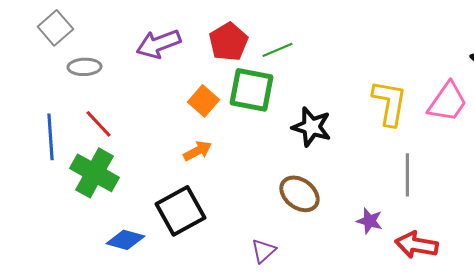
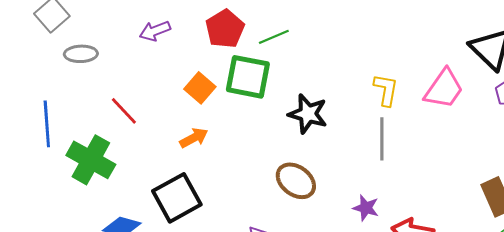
purple arrow: (158, 44) -> (155, 31), size x0.7
yellow L-shape: (389, 103) -> (386, 90), size x0.7
red line: (98, 124) -> (124, 111), moved
gray line: (407, 175) -> (382, 139), moved

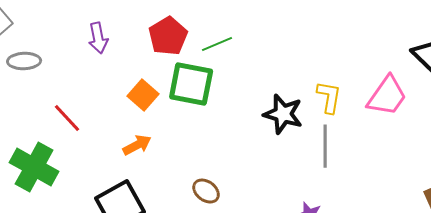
purple arrow: (155, 31) -> (98, 38), turned -80
black star: (308, 114) -> (283, 114), moved
brown ellipse: (296, 181) -> (206, 191), moved, size x0.7

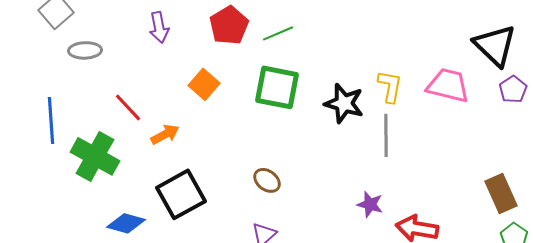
green square: (191, 84) -> (277, 87), moved
pink trapezoid: (387, 96) -> (448, 85), turned -111
orange arrow: (137, 145) -> (165, 134), moved

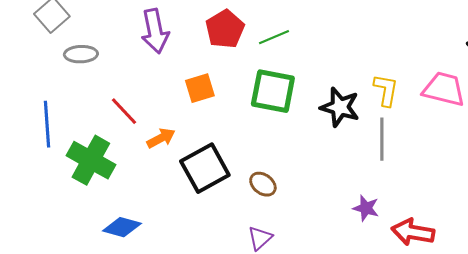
purple arrow: (159, 27) -> (155, 31), size x1.4
orange square: (204, 84) -> (200, 88), turned 32
black square: (181, 194) -> (205, 168), moved

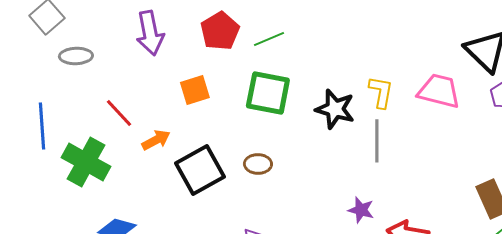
brown ellipse: (263, 184) -> (258, 164), moved, turned -36

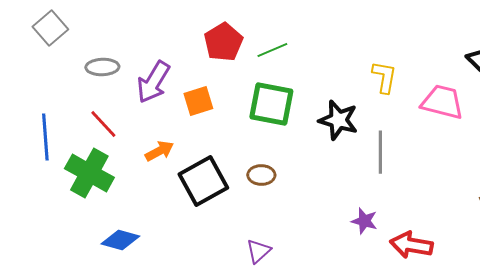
purple arrow: (150, 33) -> (153, 82), moved, turned 42
gray ellipse: (76, 56) -> (102, 67), moved
yellow L-shape: (381, 92) -> (384, 77), moved
red line: (119, 113) -> (103, 124), moved

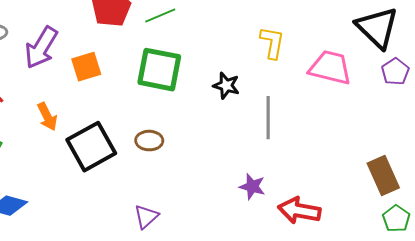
black star: (338, 120) -> (226, 86), size x0.7
orange arrow: (159, 151) -> (47, 117), turned 92

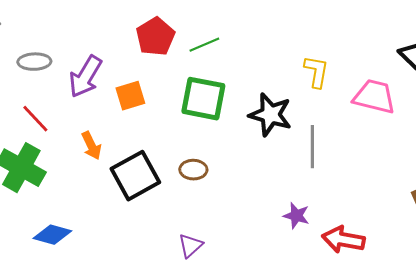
black star: (226, 86) -> (270, 115), size x1.6

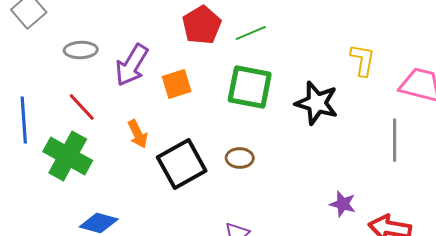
gray line: (312, 147) -> (395, 140), moved

